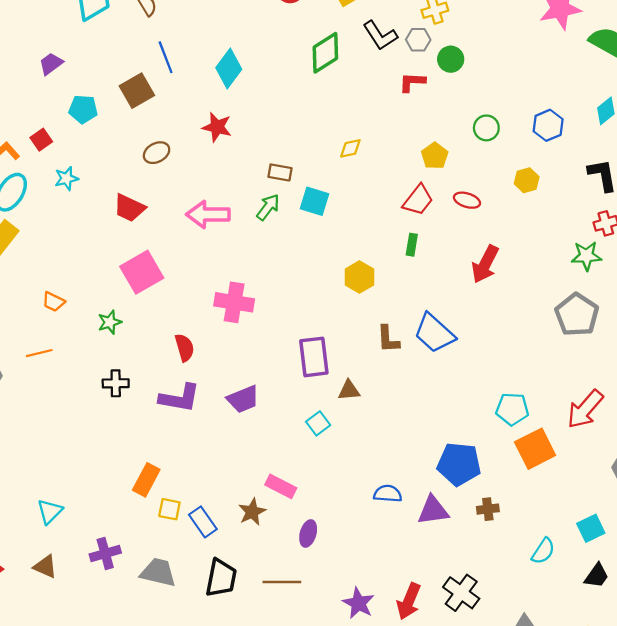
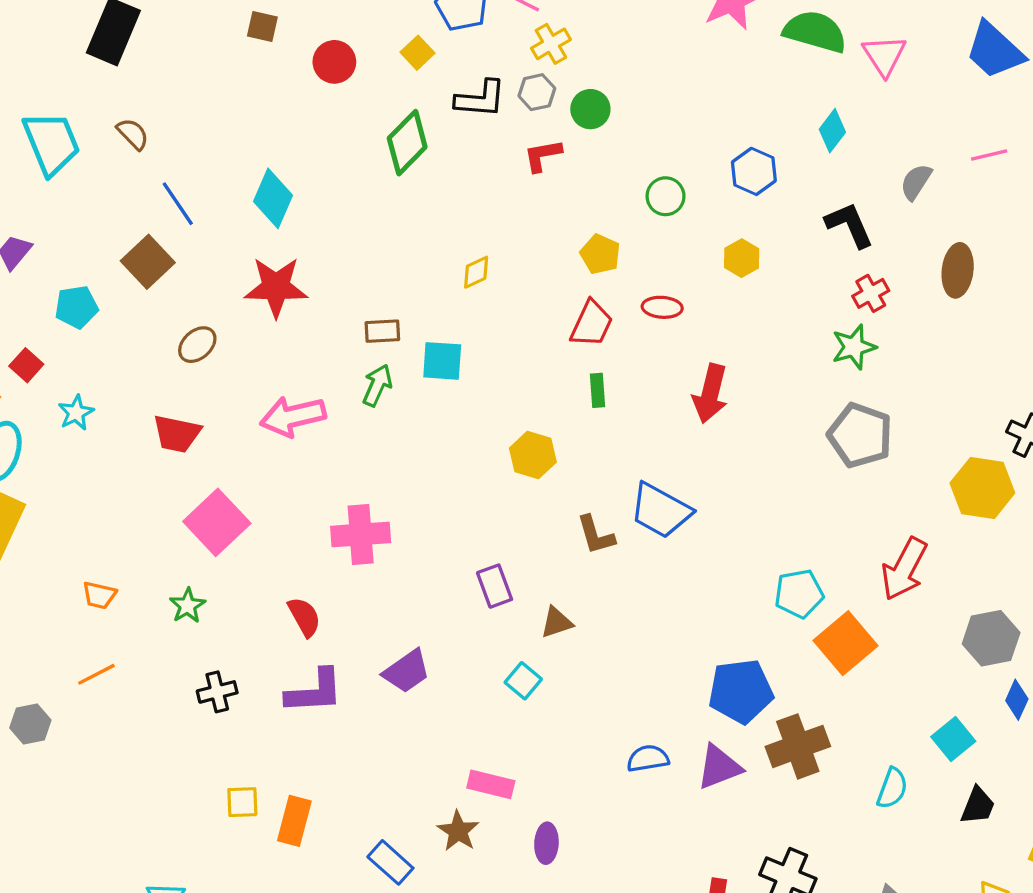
black L-shape: (380, 35) -> (480, 99), turned -39
red star: (217, 127) -> (276, 287), size x1.4
purple rectangle: (314, 357) -> (495, 586), size x0.7
yellow square: (169, 509) -> (242, 802), moved
brown cross: (488, 509) -> (798, 746), size x1.8

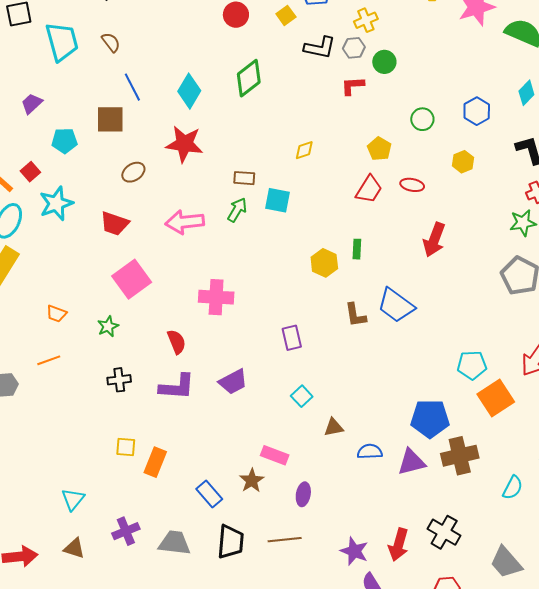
green diamond: (407, 143) -> (249, 78), moved
brown square: (148, 262) -> (110, 119), turned 36
green rectangle: (598, 390) -> (357, 249), moved
cyan star: (76, 413) -> (56, 203), size x1.6
brown triangle: (557, 622) -> (334, 427), moved

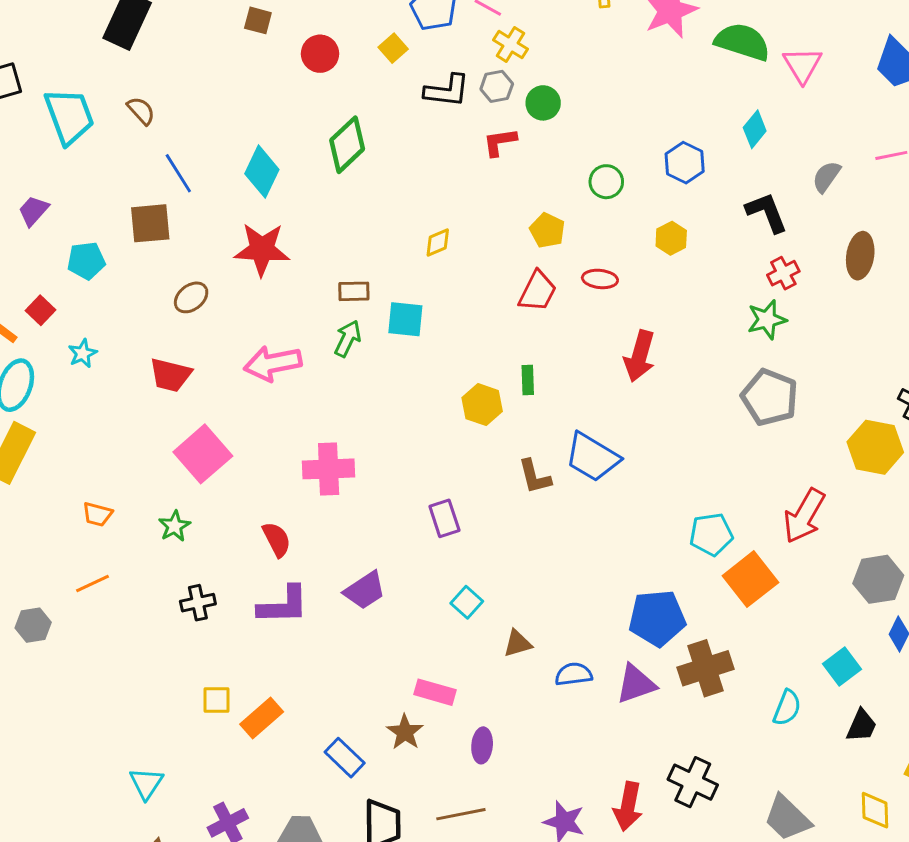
yellow cross: (366, 20) -> (510, 45), turned -30
cyan star: (56, 203) -> (83, 353), size x0.6
orange rectangle: (155, 462) -> (262, 718), turned 32

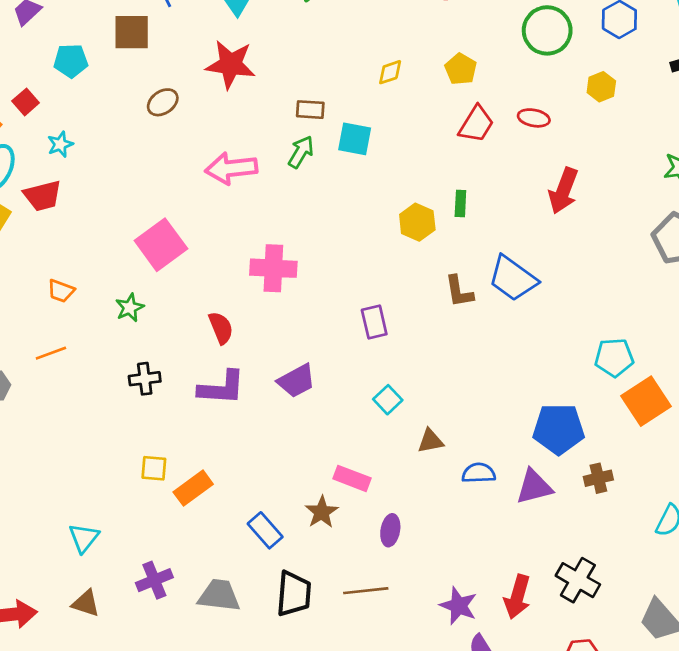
green circle: (606, 182) -> (547, 30), size x1.6
yellow pentagon: (547, 231) -> (461, 69), moved
red trapezoid: (170, 375) -> (43, 196), moved, turned -33
brown cross: (705, 668) -> (598, 478), size x0.6

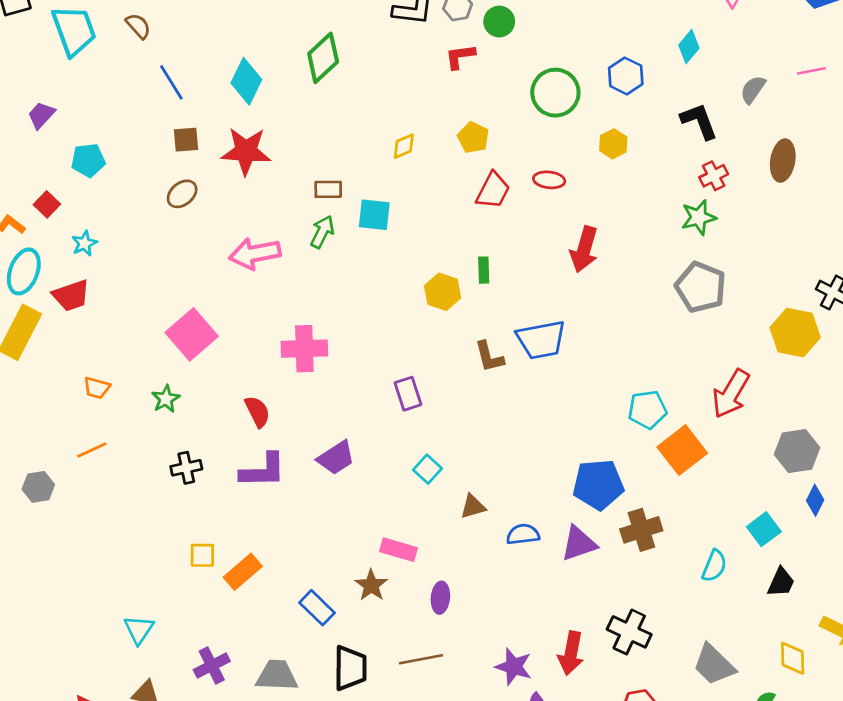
brown square: (132, 32) -> (186, 140), moved, size x0.7
blue trapezoid: (513, 278) -> (541, 340), turned -42
brown cross: (598, 478) -> (641, 530), size x1.4

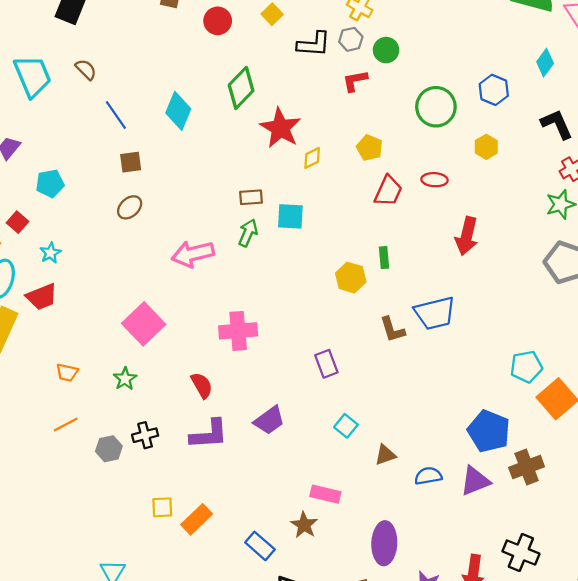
red star: (246, 151) -> (280, 128), moved, turned 30
blue pentagon: (598, 485) -> (489, 431), turned 30
gray hexagon: (38, 487) -> (109, 449), moved
purple ellipse: (440, 598) -> (384, 543), moved, size x1.6

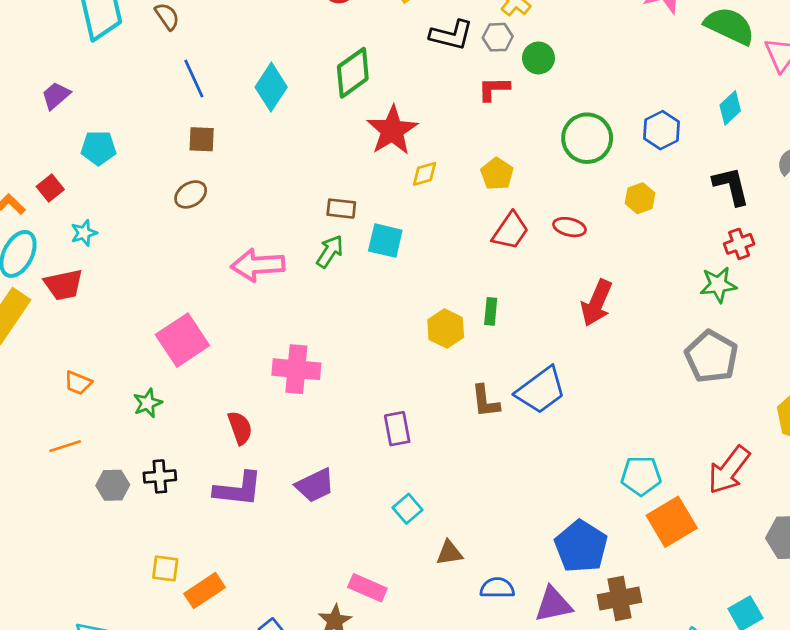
blue trapezoid: (435, 313) -> (541, 390), turned -33

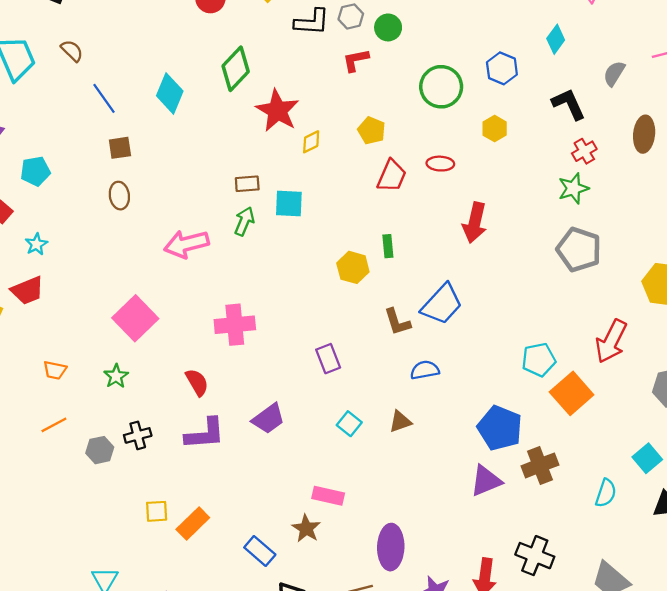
brown ellipse: (191, 194) -> (119, 196), turned -56
brown triangle: (449, 553) -> (400, 422), moved
blue semicircle: (497, 588) -> (425, 370), moved

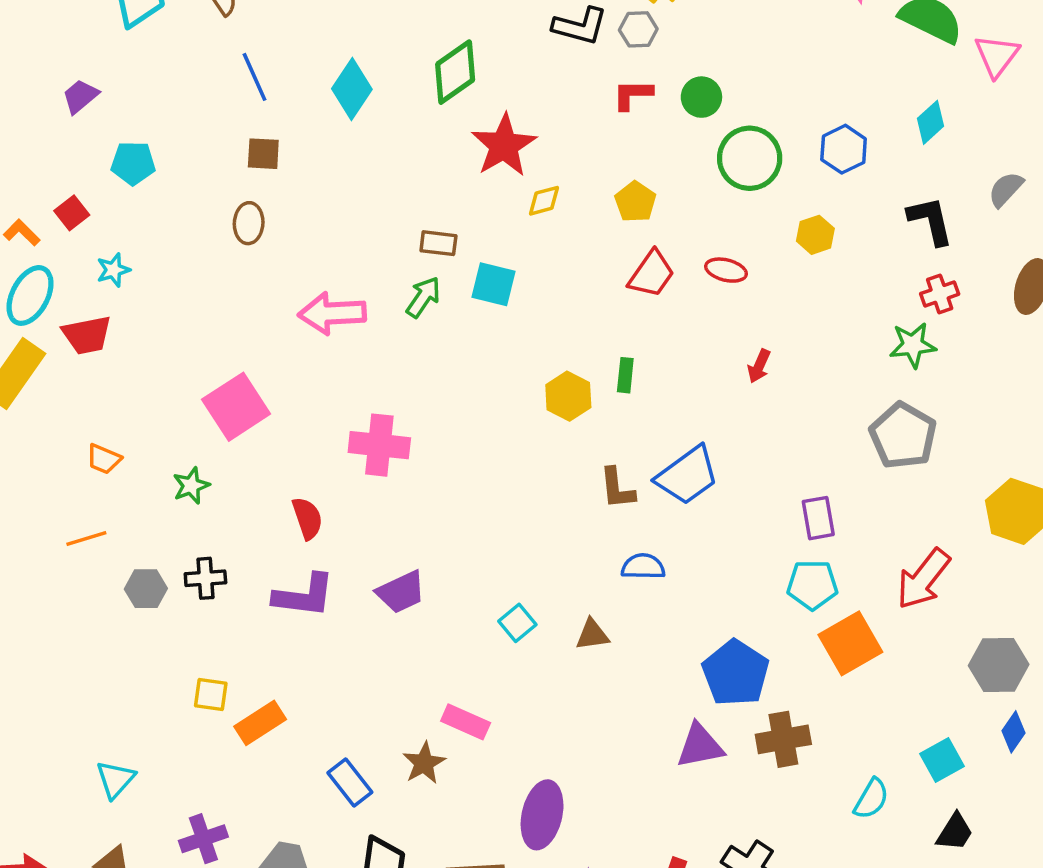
green circle: (388, 27) -> (701, 97), moved
red arrow: (475, 223) -> (759, 366), size x0.6
purple rectangle: (328, 359) -> (818, 518), moved

